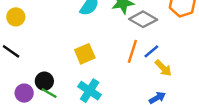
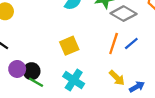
yellow arrow: (163, 68) -> (117, 78), moved
purple circle: (24, 93) -> (17, 69), moved

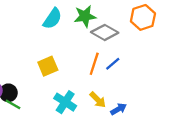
cyan cross: (74, 80) -> (65, 102), moved

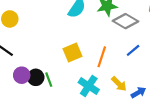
orange line: (94, 64) -> (102, 57), moved
green line: (13, 104) -> (49, 80), moved, turned 40

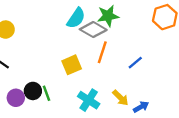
gray diamond: (126, 21) -> (93, 30), moved
orange line: (102, 57) -> (102, 52), moved
purple circle: (22, 75) -> (16, 98), moved

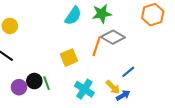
gray diamond: (93, 30) -> (113, 37), moved
blue line: (135, 63) -> (128, 72), moved
blue arrow: (141, 107) -> (123, 95), moved

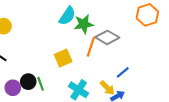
green star: (102, 14) -> (84, 24), moved

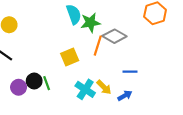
cyan semicircle: (67, 16) -> (74, 14), turned -54
blue line: (123, 72) -> (130, 72), turned 40
yellow arrow: (107, 88) -> (104, 87), moved

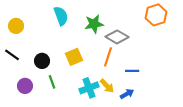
cyan semicircle: (74, 14) -> (61, 16), moved
orange line: (98, 46) -> (108, 57), moved
black circle: (34, 81) -> (42, 61), moved
cyan cross: (85, 89) -> (89, 88), turned 36

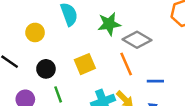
yellow circle: (16, 26) -> (35, 32), moved
orange line: (108, 57) -> (126, 64), turned -42

